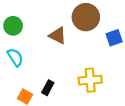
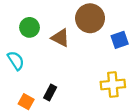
green circle: (13, 26) -> (30, 27), moved
yellow cross: (90, 80) -> (113, 85), moved

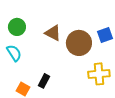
brown circle: (90, 18) -> (79, 43), moved
green circle: (30, 27) -> (17, 27), moved

